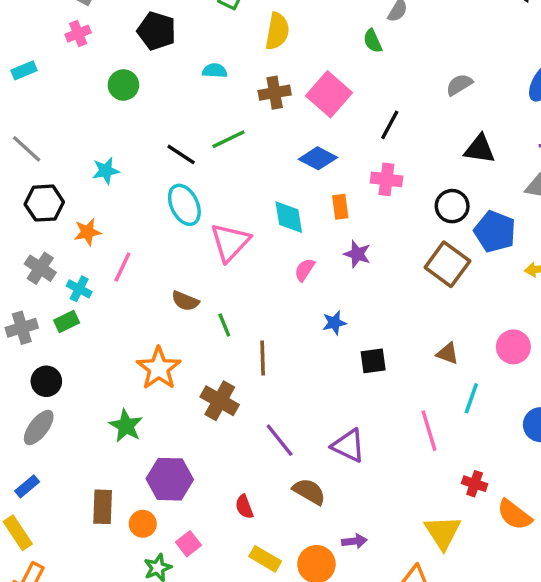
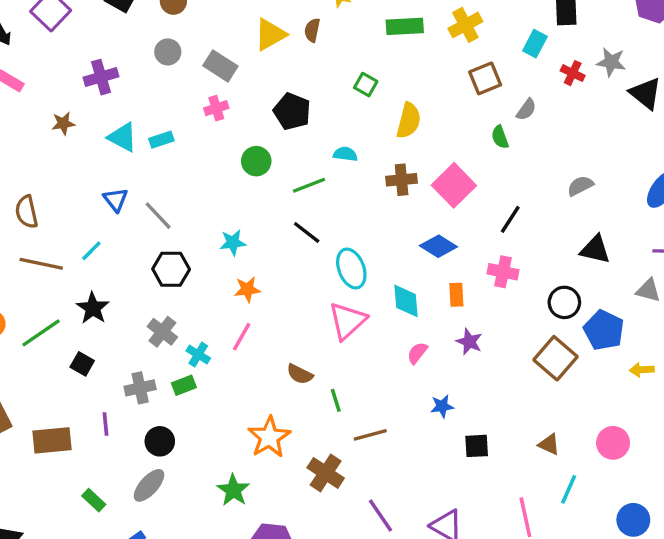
green line: (229, 139) -> (309, 185), moved
cyan ellipse: (184, 205) -> (351, 268), moved
orange star: (87, 232) -> (247, 289), moved
brown line: (263, 358) -> (370, 435), turned 72

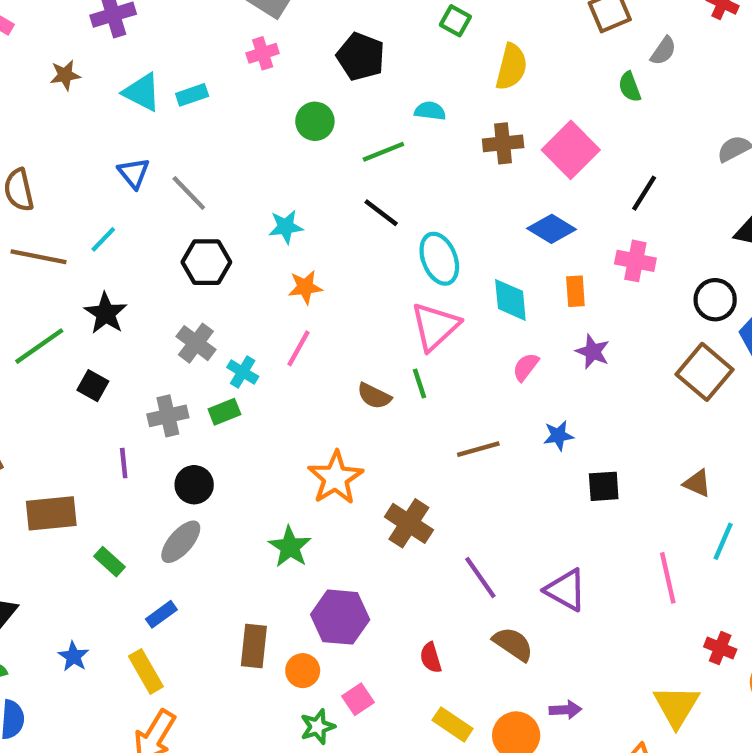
green line: (336, 400) -> (419, 384), moved
brown line: (370, 435) -> (478, 449), moved
brown rectangle: (52, 440) -> (51, 513), moved

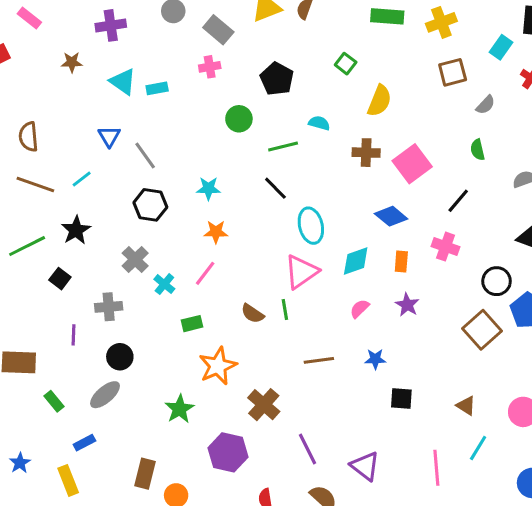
green semicircle: (630, 87) -> (478, 150), moved
cyan diamond: (510, 300) -> (356, 261), turned 68
green rectangle: (224, 412) -> (192, 324), moved
purple hexagon: (340, 617) -> (228, 452), moved

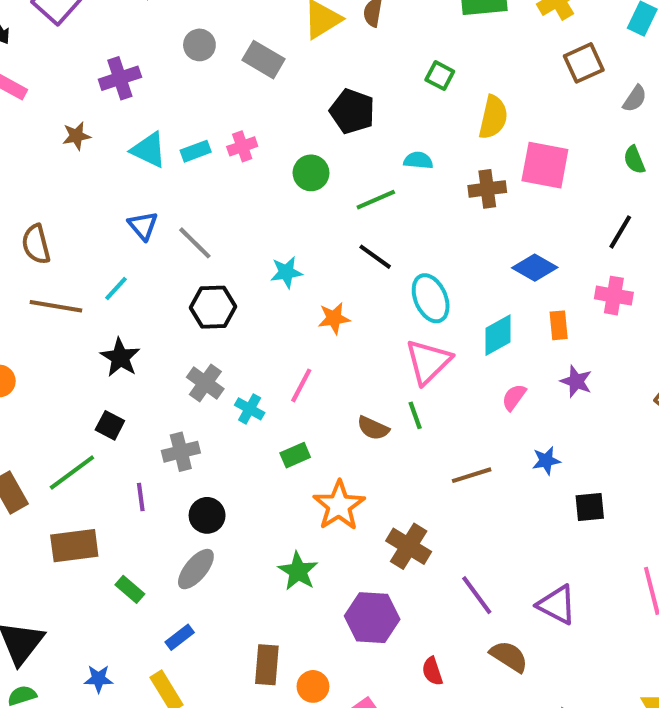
pink cross: (210, 67) -> (242, 146), moved
pink square: (412, 164) -> (545, 165), moved, turned -33
orange star: (216, 232) -> (334, 318), moved
green line: (27, 246) -> (72, 472), moved
blue star: (20, 463) -> (99, 679), turned -30

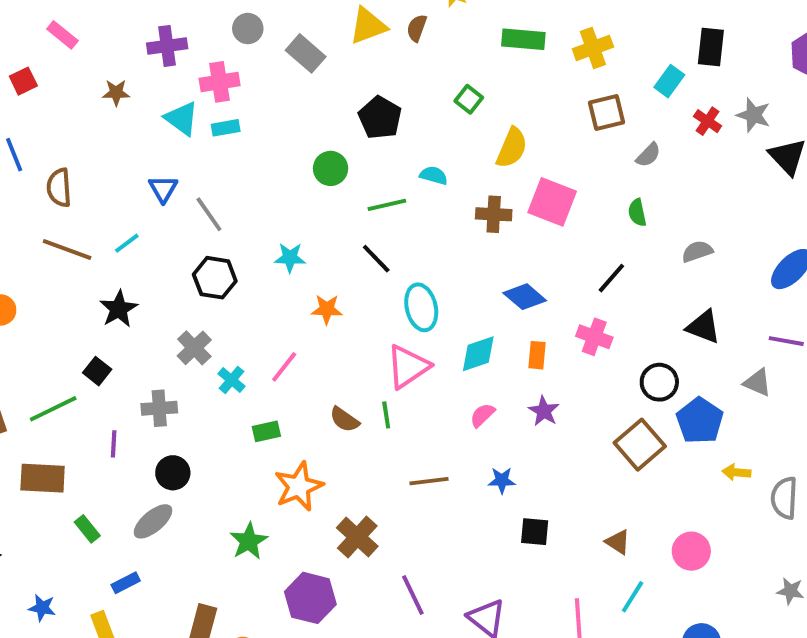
pink cross: (242, 146) -> (220, 82), moved, size x1.4

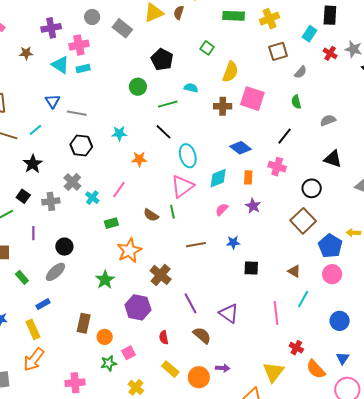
gray line: (209, 214) -> (77, 113), turned -42
gray cross: (159, 408) -> (51, 201), moved
blue pentagon: (700, 421) -> (330, 246), moved

